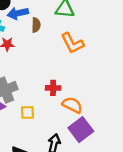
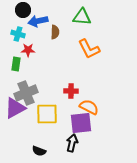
yellow square: (27, 112) -> (47, 114), size x1.6
purple square: (81, 130) -> (81, 123), moved, turned 30

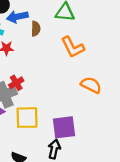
red cross: (71, 91) -> (16, 83), moved, turned -32
orange semicircle: (89, 107) -> (91, 85), moved

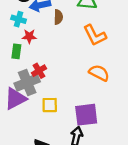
orange semicircle: (91, 85) -> (99, 73), moved
yellow square: (27, 118) -> (50, 105), size x0.7

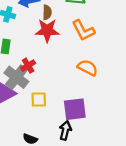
red star: (29, 36) -> (47, 30), moved, size x1.6
gray cross: (27, 83) -> (16, 77), turned -30

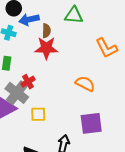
orange L-shape: (83, 30) -> (106, 48), moved
purple square: (75, 109) -> (91, 123), moved

